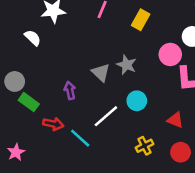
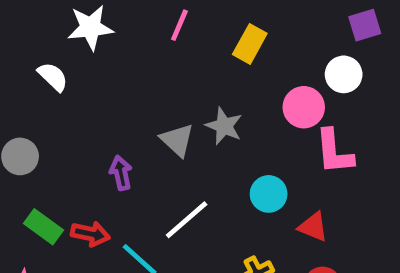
cyan circle: (137, 101) -> (269, 194), moved
green rectangle: (29, 102) -> (43, 227), moved

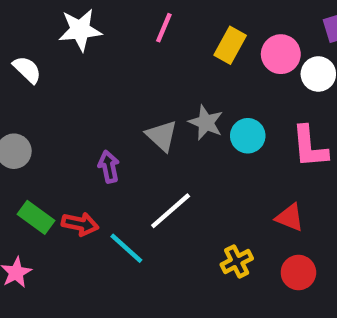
white semicircle: (53, 77) -> (27, 70), moved
pink circle: (304, 107) -> (281, 54), moved
cyan circle: (269, 194) -> (248, 136), moved

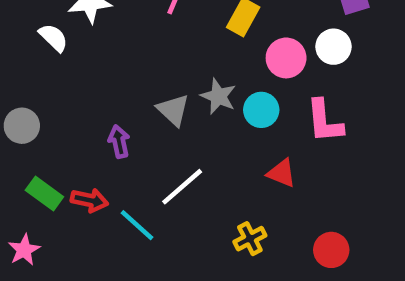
pink circle: (281, 54) -> (286, 58), moved
white semicircle: (27, 70) -> (53, 38), moved
red triangle: (290, 217) -> (282, 173), moved
red circle: (298, 273) -> (331, 250), moved

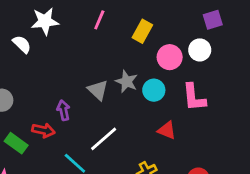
red arrow: (90, 200) -> (43, 130), moved

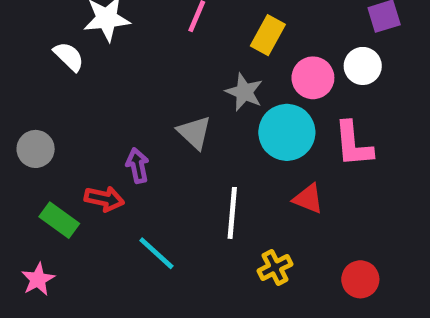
gray star: (127, 82) -> (244, 92), moved
cyan circle: (154, 90) -> (287, 132), size x1.5
white line: (104, 139) -> (232, 213), moved, turned -44

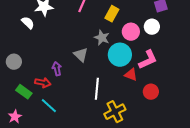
pink L-shape: (353, 144) -> (148, 60), turned -110
red triangle: (308, 199) -> (131, 75), moved
cyan line: (156, 253) -> (49, 106), moved
yellow cross: (275, 267) -> (115, 112), size x1.5
red circle: (360, 279) -> (151, 92), moved

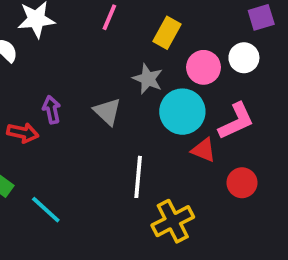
purple arrow: (57, 69) -> (52, 110), moved
red arrow: (43, 83) -> (23, 133), moved

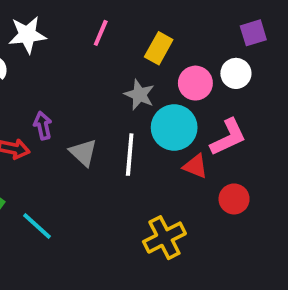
gray triangle: (107, 112) -> (83, 153), moved
white line: (138, 177) -> (130, 155), moved

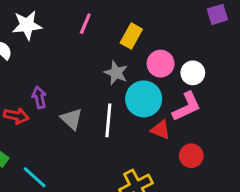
purple square: (253, 33) -> (217, 14), moved
white circle: (236, 73) -> (193, 73), moved

